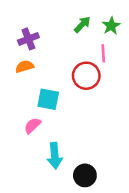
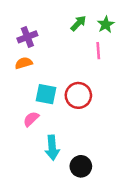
red circle: (86, 76) -> (78, 95), moved

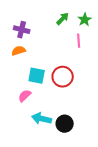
purple cross: (27, 37) -> (22, 30), turned 35
cyan arrow: (52, 148) -> (42, 119), turned 108
black circle: (81, 166) -> (65, 124), moved

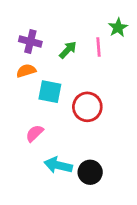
green arrow: (63, 19) -> (68, 50), moved
pink line: (79, 41) -> (98, 47), moved
cyan square: (37, 76) -> (50, 92), moved

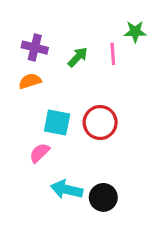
green star: (118, 28) -> (135, 32), turned 30
cyan square: (50, 92) -> (57, 123), moved

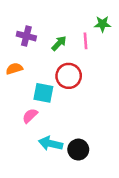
orange semicircle: (30, 81) -> (14, 69), moved
red circle: (100, 123) -> (69, 76), moved

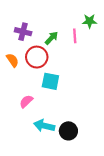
orange semicircle: (14, 69) -> (12, 60), turned 72
red circle: (69, 76) -> (37, 57), moved
cyan square: (43, 93) -> (50, 81), moved

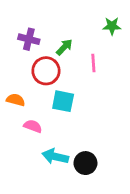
pink line: (75, 36) -> (93, 63), moved
orange semicircle: (12, 60) -> (16, 100), moved, turned -40
pink semicircle: (26, 101) -> (33, 126), turned 64

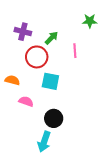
cyan arrow: (55, 156) -> (44, 142), moved, turned -84
black circle: (85, 163) -> (54, 118), moved

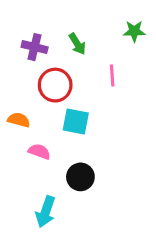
green arrow: (52, 38) -> (77, 44), moved, turned 104
cyan arrow: (44, 142) -> (46, 212), moved

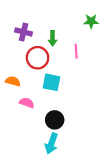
green arrow: (77, 44) -> (53, 38), moved, turned 32
cyan arrow: (46, 212) -> (51, 143), moved

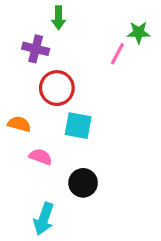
green arrow: (53, 38) -> (59, 18), moved
pink line: (76, 51) -> (117, 54), moved, turned 32
cyan arrow: (51, 143) -> (44, 219), moved

